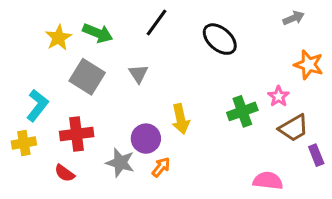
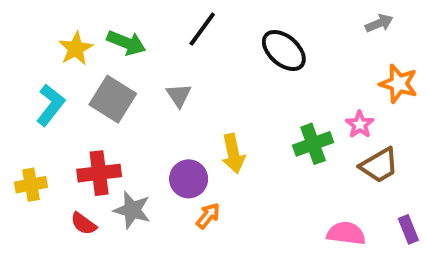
cyan L-shape: (37, 105) -> (50, 105), moved
purple rectangle: (316, 155) -> (408, 229), moved
gray star: (120, 163) -> (132, 210), moved

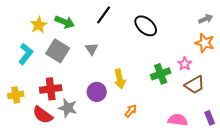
gray arrow: (379, 23) -> (206, 19), moved
orange arrow: (208, 216) -> (131, 111), moved
red semicircle: (84, 224) -> (43, 115), size x1.5

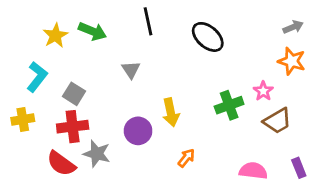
black line: (104, 15) -> (148, 21), turned -48
gray square: (58, 51) -> (74, 94), moved, size x0.7
yellow cross: (16, 95) -> (23, 119), moved

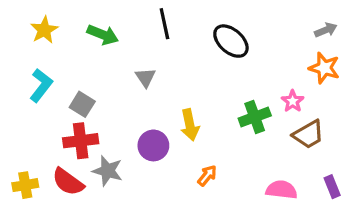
yellow star: (55, 36) -> (44, 30), moved
yellow cross: (23, 119) -> (25, 185), moved

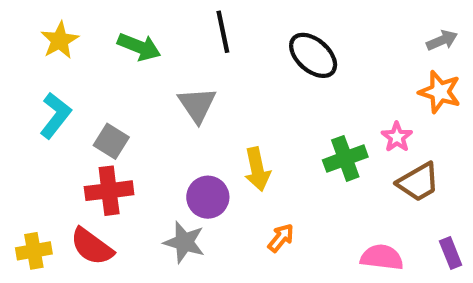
gray triangle: (145, 77) -> (197, 105), size x1.4
gray star: (108, 171) -> (184, 242), moved

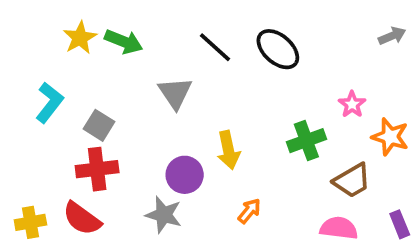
black line: (223, 32) -> (215, 47), moved, turned -36
yellow star: (60, 40) -> (80, 38), moved
orange star: (440, 92) -> (390, 137), moved
pink star: (397, 137) -> (352, 104), moved
brown trapezoid: (418, 182) -> (352, 181), moved

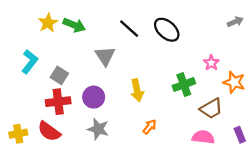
purple circle: (185, 175) -> (94, 97), moved

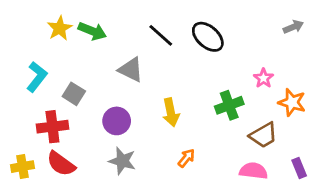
gray triangle: (105, 56) -> (131, 70), turned -30
red cross: (58, 102) -> (52, 127), moved

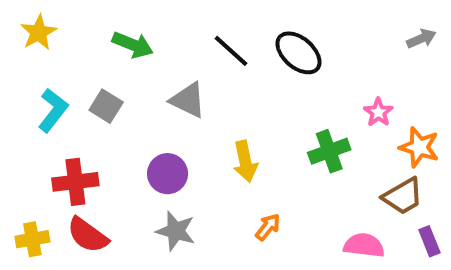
yellow star: (60, 28) -> (39, 32), moved
gray square: (74, 94) -> (106, 106), moved
brown trapezoid: (263, 135) -> (403, 196), moved

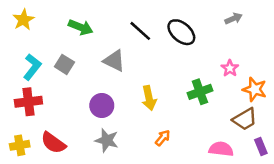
gray arrow: (421, 39) -> (234, 18), moved
red cross: (75, 182) -> (28, 102), moved

